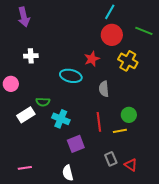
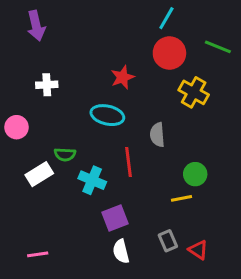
red star: (92, 59) -> (122, 77), moved
red line: (99, 122) -> (129, 162), moved
white semicircle: (68, 173) -> (121, 251), moved

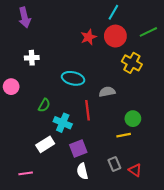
green line: (218, 47) -> (148, 32), turned -48
red star: (122, 77) -> (89, 37), moved
gray semicircle: (157, 135) -> (107, 92), turned 84
green semicircle: (65, 154) -> (44, 105), turned -64
white rectangle: (39, 174) -> (45, 144), moved

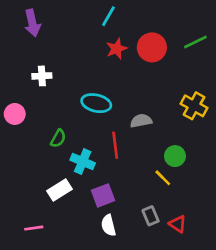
cyan line: (113, 12) -> (108, 16), moved
yellow cross: (132, 63) -> (194, 106), moved
yellow line: (124, 135) -> (163, 178), turned 56

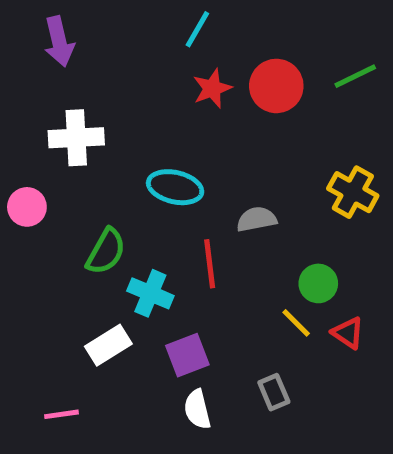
white cross: (42, 76) -> (76, 138), size x1.5
green semicircle: (58, 138) -> (106, 251), size x1.4
red triangle: (178, 224) -> (348, 333), moved

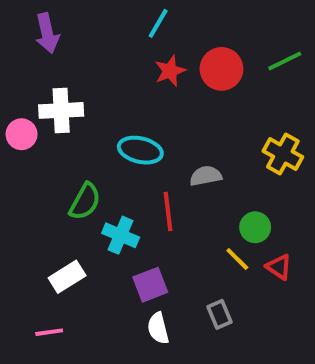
pink circle: (27, 207) -> (22, 134), moved
white rectangle: (108, 345) -> (67, 277), moved

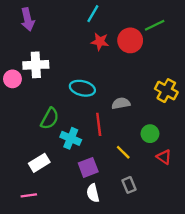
green line: (285, 61) -> (155, 25), moved
red star: (170, 71) -> (100, 42), turned 30
yellow line: (237, 259) -> (123, 152), moved

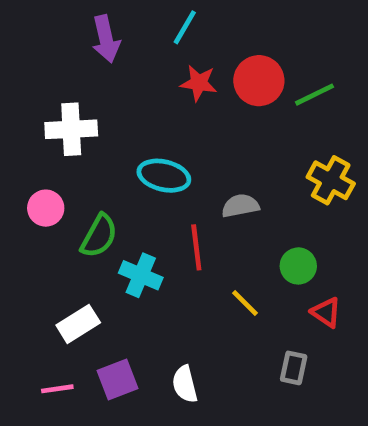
purple arrow: (28, 19) -> (106, 39), moved
green line: (155, 25) -> (314, 95), moved
pink circle: (12, 79) -> (46, 208), moved
purple square: (88, 167) -> (118, 380), moved
gray rectangle: (129, 185) -> (294, 368), moved, turned 35

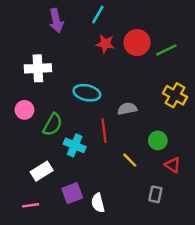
purple square: (118, 380) -> (72, 193), moved

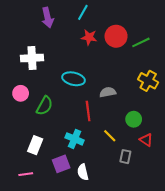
cyan cross: (75, 145) -> (75, 139), moved
white rectangle: (42, 171) -> (35, 145), turned -36
gray rectangle: (155, 194) -> (125, 157), moved

